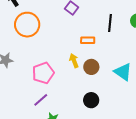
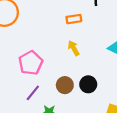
yellow arrow: (74, 61) -> (74, 48), moved
brown circle: (91, 67) -> (65, 85), moved

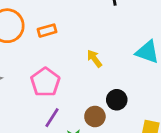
orange rectangle: (74, 19) -> (47, 31), moved
brown circle: (65, 85) -> (95, 117), moved

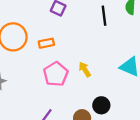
pink pentagon: (45, 82) -> (56, 74), moved

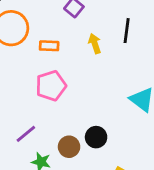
yellow arrow: (85, 69) -> (95, 44), moved

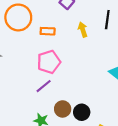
purple line: (26, 134) -> (44, 86), moved
black circle: (96, 137) -> (82, 112), moved

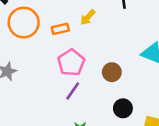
yellow arrow: (83, 30) -> (88, 17), moved, turned -104
brown circle: (63, 109) -> (112, 72), moved

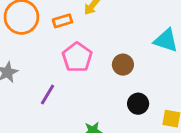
purple line: (73, 91) -> (47, 94), moved

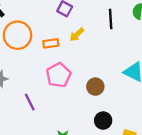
purple line: (47, 94) -> (30, 102), turned -66

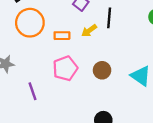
black line: (111, 19) -> (109, 18), moved
brown circle: (95, 87) -> (102, 70), moved

